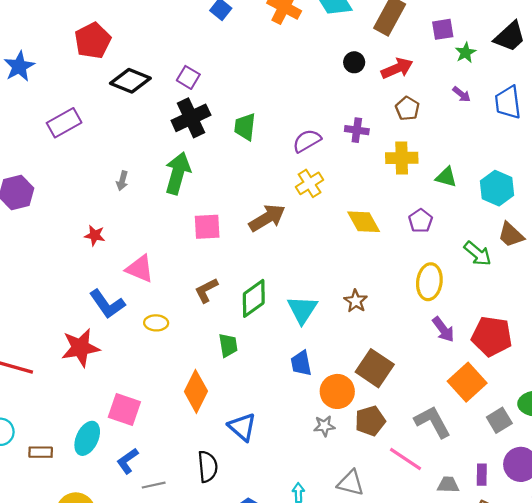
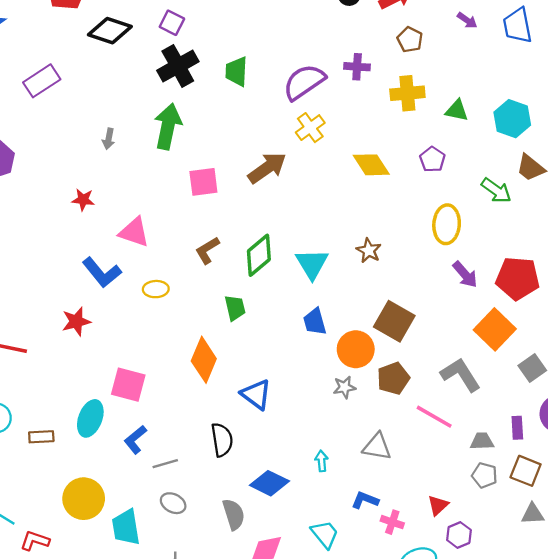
purple semicircle: (307, 141) -> (304, 82), size x1.4
red star: (80, 348) -> (76, 321), size x0.7

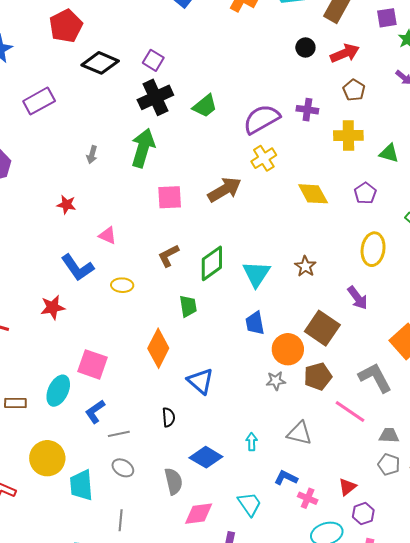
green trapezoid: (237, 71) -> (205, 106), turned -136
pink triangle: (134, 232) -> (108, 235), size x0.7
purple arrow: (465, 274) -> (358, 298), moved
black semicircle: (222, 440) -> (168, 417), size x0.7

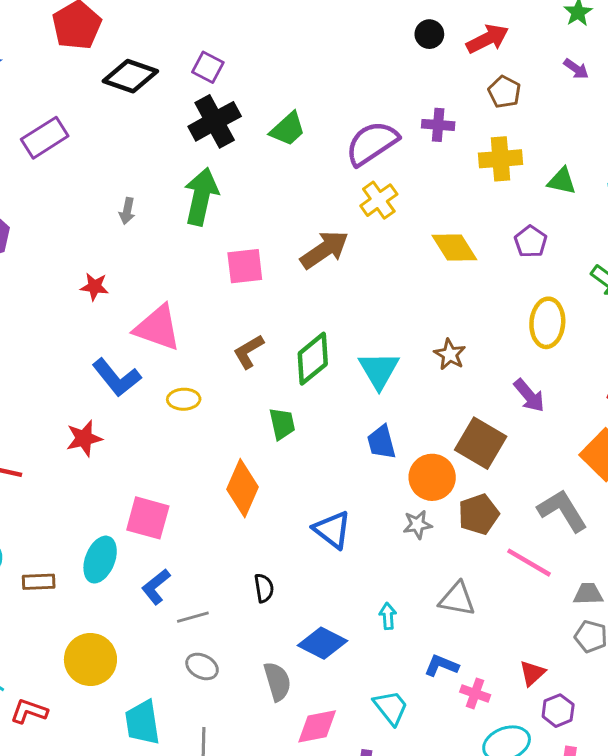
pink triangle: (108, 235) -> (158, 328), size x1.8
blue triangle: (200, 381) -> (332, 530), moved
cyan trapezoid: (81, 485) -> (142, 722), moved

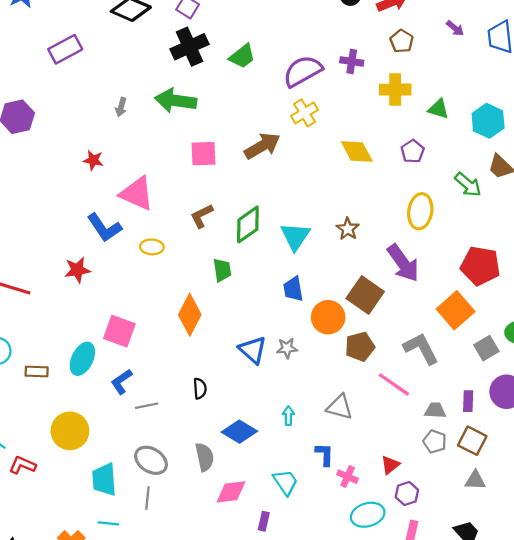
green arrow: (201, 197) -> (176, 101), turned -99
purple arrow: (529, 396) -> (403, 263), size x1.5
gray star: (417, 525) -> (287, 348), moved
gray ellipse: (202, 666) -> (151, 460), moved, size x1.4
blue L-shape: (441, 666) -> (325, 455), turned 65

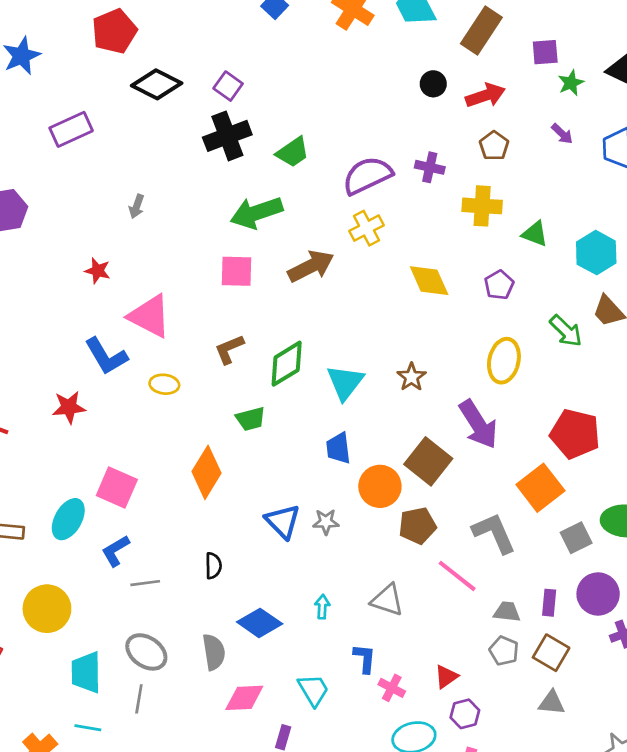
green arrow: (176, 101) -> (257, 213), moved, turned -30
green trapezoid: (222, 270) -> (251, 419), turned 80

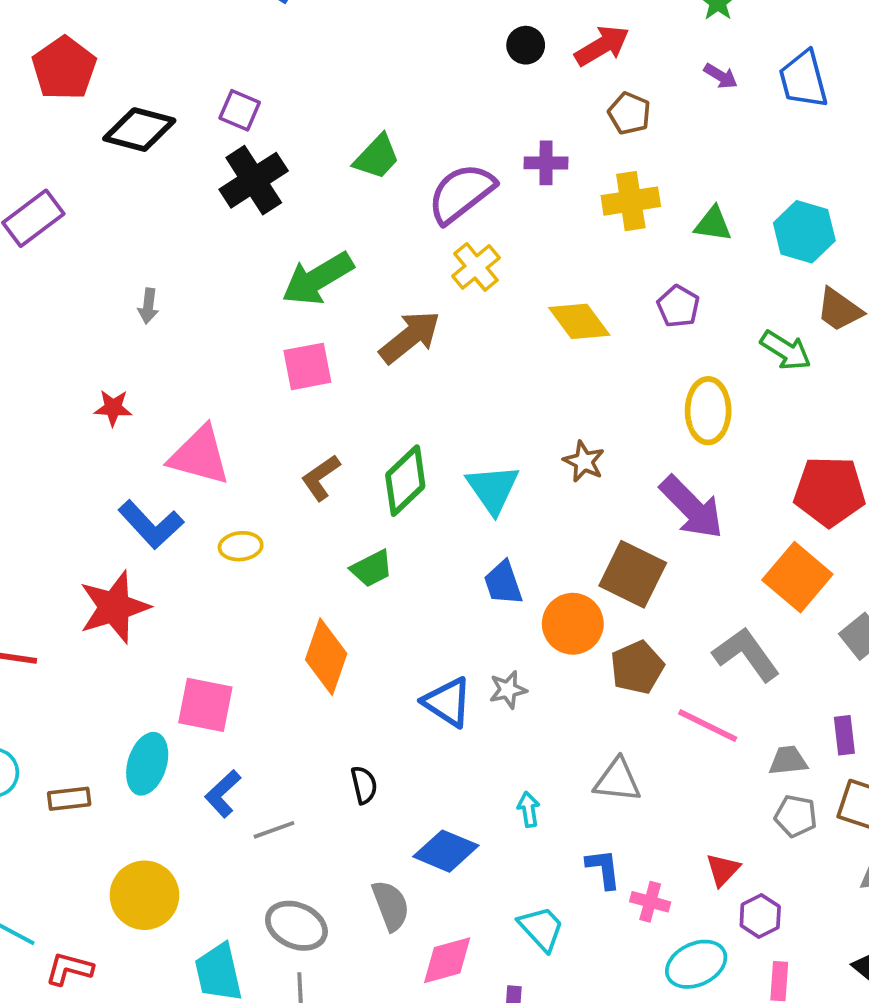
green trapezoid: (293, 152) -> (377, 157), moved
red star: (69, 407) -> (114, 607), size x1.5

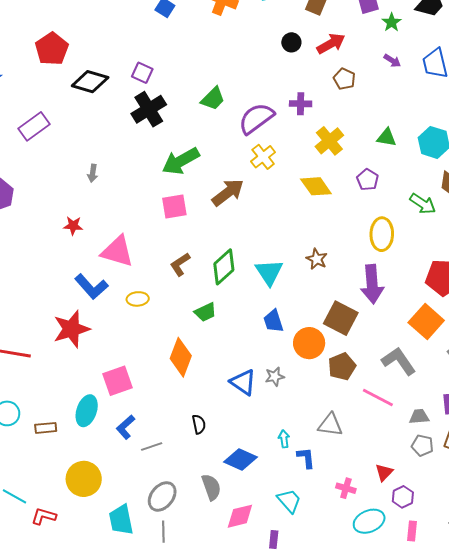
yellow cross: (631, 201) -> (329, 141), moved, turned -32
purple arrow: (692, 507) -> (372, 284), turned 39
pink square: (205, 705) -> (118, 381), turned -32
blue L-shape: (603, 869) -> (306, 458), moved
gray ellipse: (296, 926) -> (162, 496), turned -76

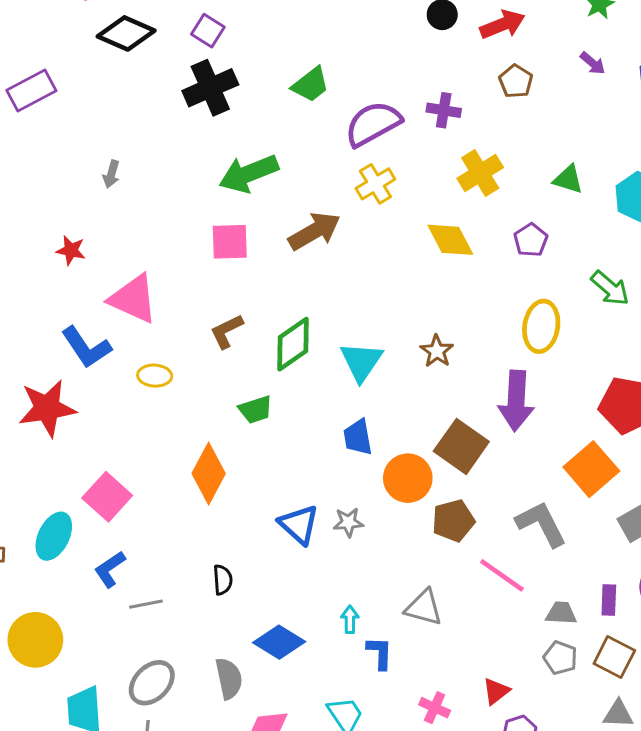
pink square: (118, 381) -> (107, 497), turned -36

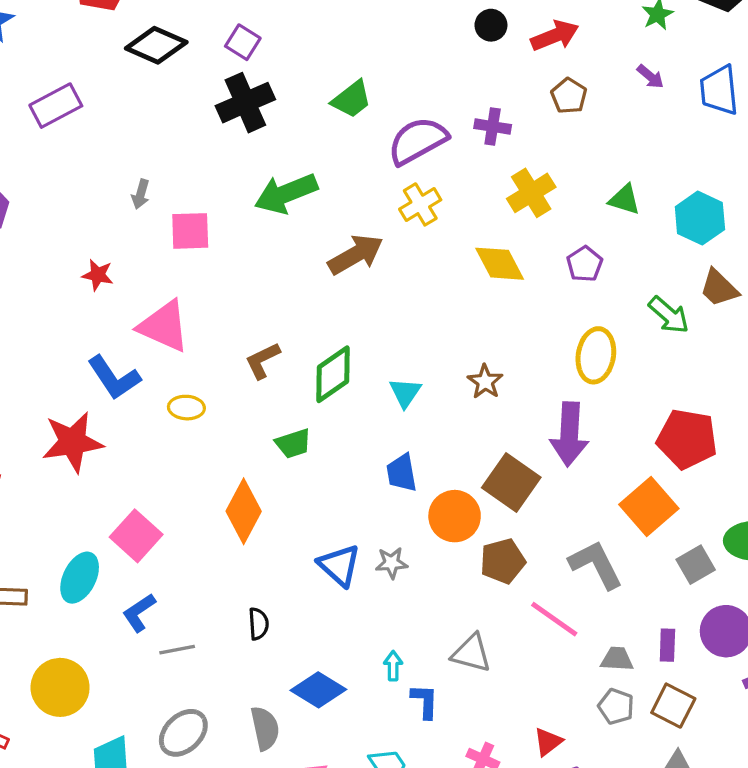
pink square: (230, 242) -> (190, 231), moved
cyan triangle: (361, 362) -> (405, 393), size x0.7

